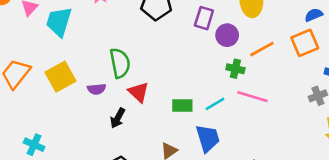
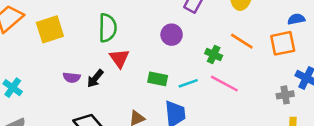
purple circle: (227, 35) -> (172, 35), moved
orange line: (262, 49) -> (242, 41), turned 50
purple semicircle: (97, 89) -> (72, 78), moved

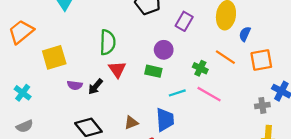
blue semicircle: (296, 19) -> (245, 34), moved, turned -56
yellow square: (50, 29) -> (54, 57), moved
green rectangle: (158, 79) -> (153, 71), moved

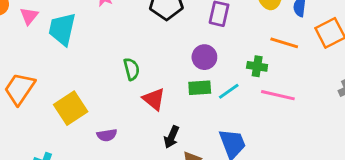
green semicircle: (108, 42) -> (132, 69), size x0.7
black arrow: (95, 87) -> (171, 137), moved
cyan line: (177, 93) -> (229, 91), moved

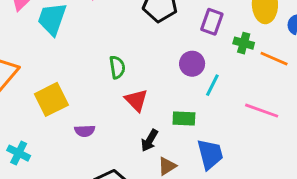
green cross: (257, 66) -> (244, 43), moved
green rectangle: (200, 88) -> (184, 118), moved
cyan line: (229, 91) -> (212, 85), moved, turned -35

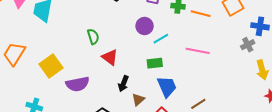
cyan line: (212, 85) -> (161, 39), turned 42
green rectangle: (184, 118) -> (155, 63), moved
purple semicircle: (85, 131) -> (78, 84), size x1.6

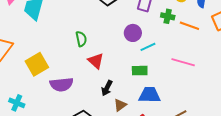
blue trapezoid: (167, 87) -> (150, 95), turned -70

